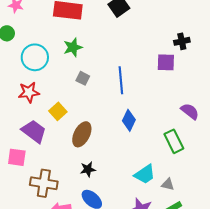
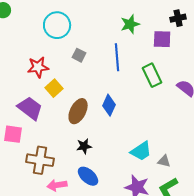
green star: (73, 47) -> (130, 24), moved
cyan circle: (35, 57) -> (57, 25), moved
red star: (29, 92) -> (38, 67), moved
blue diamond: (129, 120) -> (109, 105), moved
green rectangle: (174, 141) -> (152, 75), moved

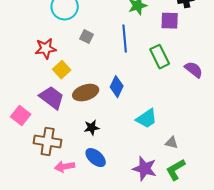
purple trapezoid: (30, 108) -> (52, 98), moved
brown ellipse: (78, 111) -> (86, 93), turned 45
pink square: (13, 134) -> (21, 116), turned 30
cyan trapezoid: (141, 151) -> (147, 119), moved

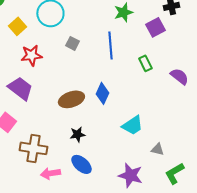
purple square: (170, 21) -> (155, 27), turned -30
green rectangle: (160, 57) -> (145, 63), size x0.7
yellow square: (62, 70) -> (17, 26), moved
purple trapezoid: (52, 98) -> (20, 88), moved
green L-shape: (176, 170) -> (174, 173), moved

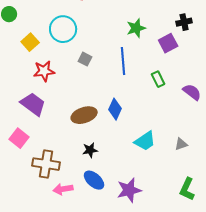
gray triangle: (157, 149) -> (181, 144), moved, turned -32
green L-shape: (174, 173) -> (187, 189), turned -35
purple star: (130, 175) -> (129, 190), moved, turned -30

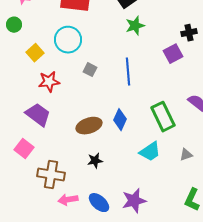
green star: (136, 28) -> (135, 26), moved
green rectangle: (158, 79) -> (163, 117), moved, size x1.8
blue ellipse: (94, 180) -> (99, 203), moved

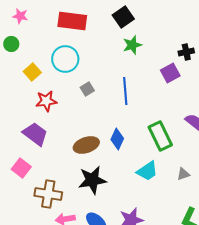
gray square: (90, 70) -> (87, 89), turned 32
black star: (95, 161) -> (92, 180), size x1.8

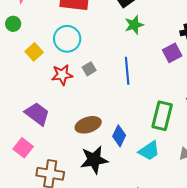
red star: (46, 101) -> (62, 75), moved
green rectangle: (160, 136) -> (162, 116), turned 40
blue diamond: (117, 139) -> (119, 136), moved

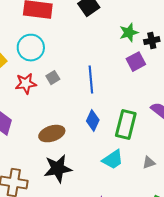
green star: (134, 25) -> (129, 33), moved
blue diamond: (119, 136) -> (93, 121), moved

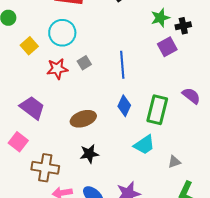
gray triangle: (149, 163) -> (174, 162), moved
black star: (58, 169) -> (89, 154), size x0.7

